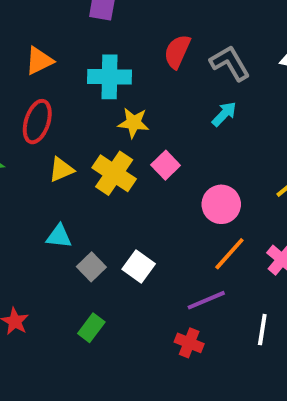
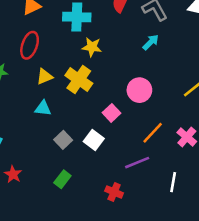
pink square: (166, 165) -> (112, 113), moved
pink circle: (221, 204) -> (139, 90), moved
cyan triangle: (59, 236) -> (43, 108), moved
red cross: (189, 343) -> (114, 192), moved

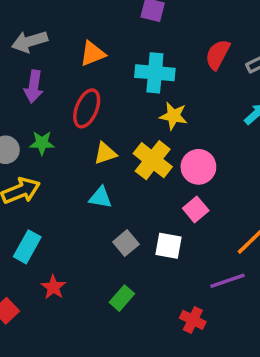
pink circle: (139, 90) -> (198, 167), moved
white square: (94, 140) -> (169, 246), turned -30

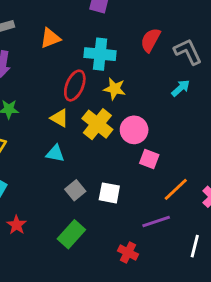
red ellipse: (87, 108) -> (75, 86), moved
yellow triangle: (105, 153) -> (59, 118), turned 48
pink square: (196, 209) -> (149, 159), moved, turned -30
green rectangle: (122, 298) -> (71, 234), size x1.4

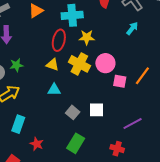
orange line: (176, 189) -> (142, 76), moved

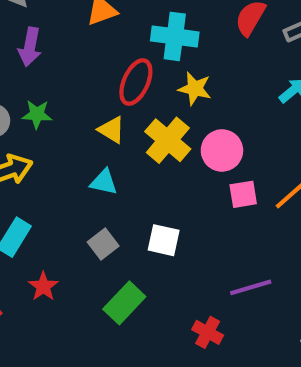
pink square: (120, 81) -> (243, 194), turned -32
white square: (97, 110) -> (164, 240), moved
gray square: (73, 112) -> (103, 244), moved

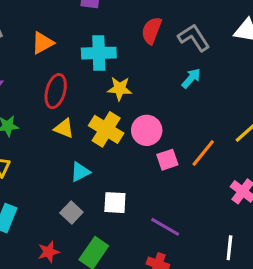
red ellipse: (136, 82) -> (56, 91), moved
cyan triangle: (104, 182) -> (80, 172), moved, turned -30
red star: (43, 286) -> (49, 252), moved, turned 30
purple line: (251, 287) -> (165, 227), moved, turned 56

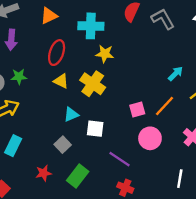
cyan arrow: (191, 78) -> (176, 74), moved
pink circle: (147, 130) -> (150, 138), moved
white square: (115, 203) -> (95, 129), moved
purple line: (165, 227) -> (120, 159), moved

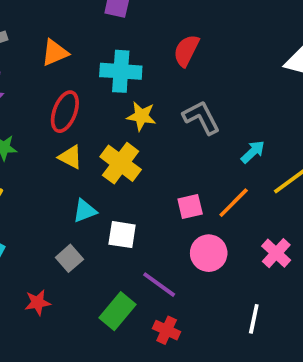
gray L-shape: (163, 19) -> (201, 117), moved
green rectangle: (78, 176) -> (118, 311), moved

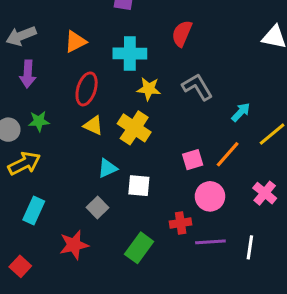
purple line: (159, 285) -> (210, 242), moved, turned -36
red star: (38, 303) -> (74, 245), size x1.4
red cross: (167, 330) -> (181, 223), moved, turned -30

